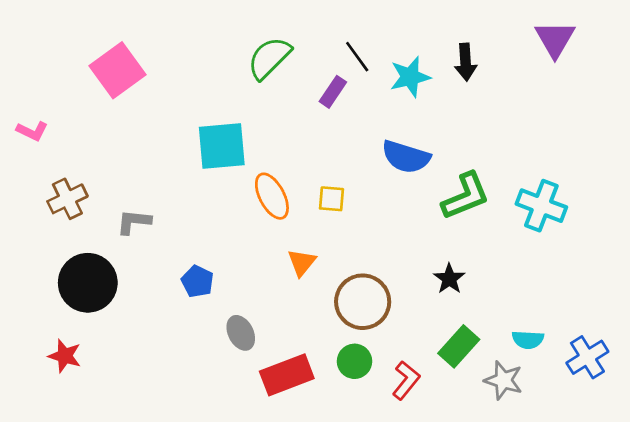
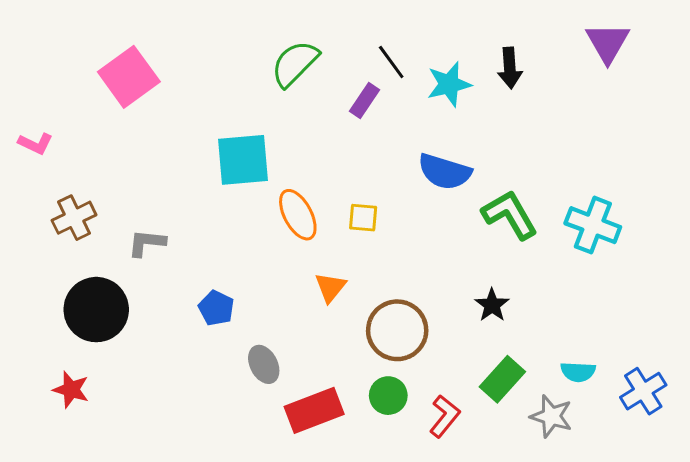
green L-shape: (466, 196) -> (510, 215), turned -98

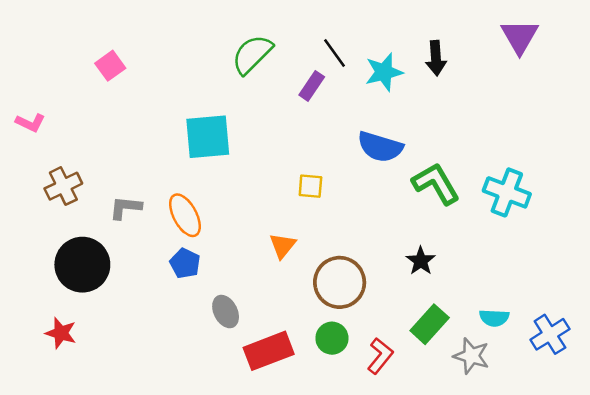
pink square: (129, 77) -> (110, 66), size x0.6
orange ellipse: (298, 215) -> (185, 215), moved

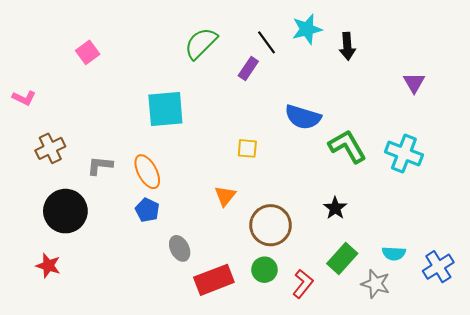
purple triangle: (520, 37) -> (414, 83), moved, size x0.7
cyan star: (384, 72) -> (307, 29), moved

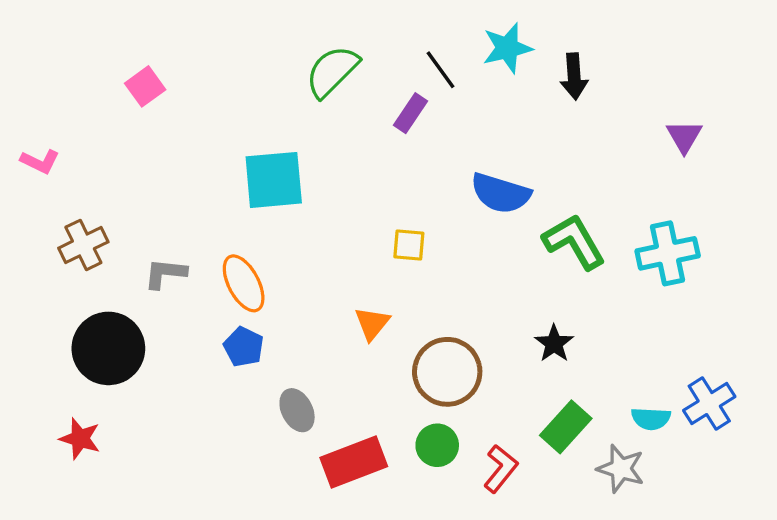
cyan cross: (404, 153) -> (668, 253), turned -33
blue cross: (438, 267) -> (709, 404), moved

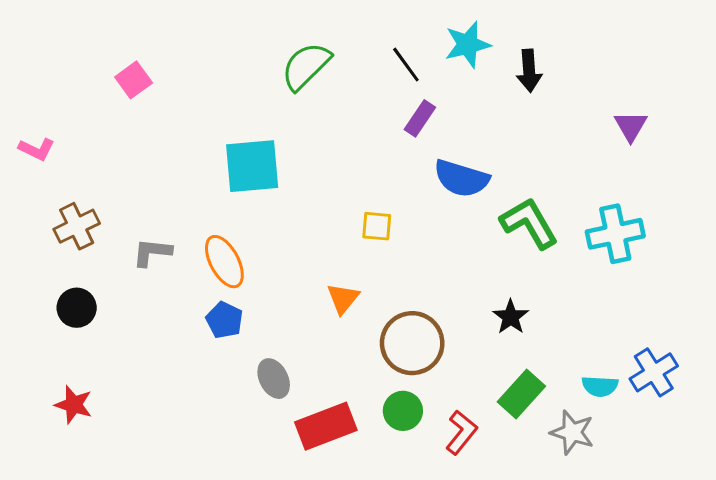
purple rectangle: (410, 113) -> (420, 118), moved
black circle: (108, 348) -> (77, 308), moved, size x0.6

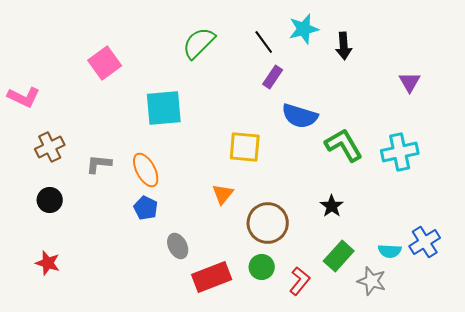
pink square: (134, 80) -> (105, 63), moved, size x1.4
pink L-shape: (37, 149) -> (24, 97), size x1.4
yellow square: (377, 226) -> (245, 147), size x1.6

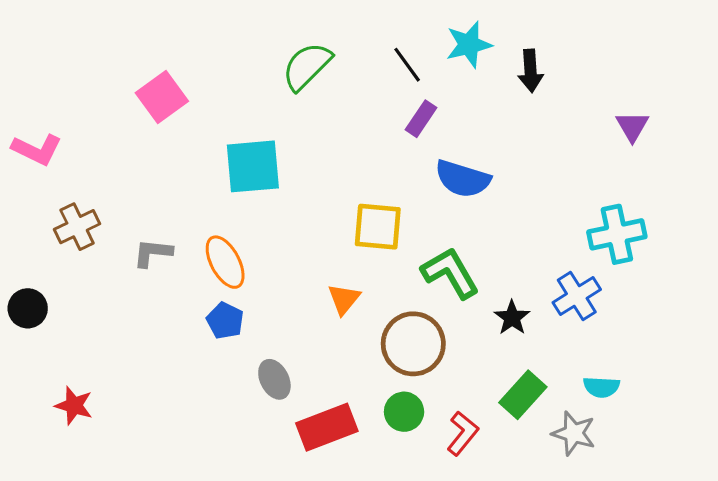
green L-shape: (344, 145) -> (450, 273), moved
black circle: (50, 200) -> (28, 308), moved
blue cross: (425, 242) -> (577, 296), moved

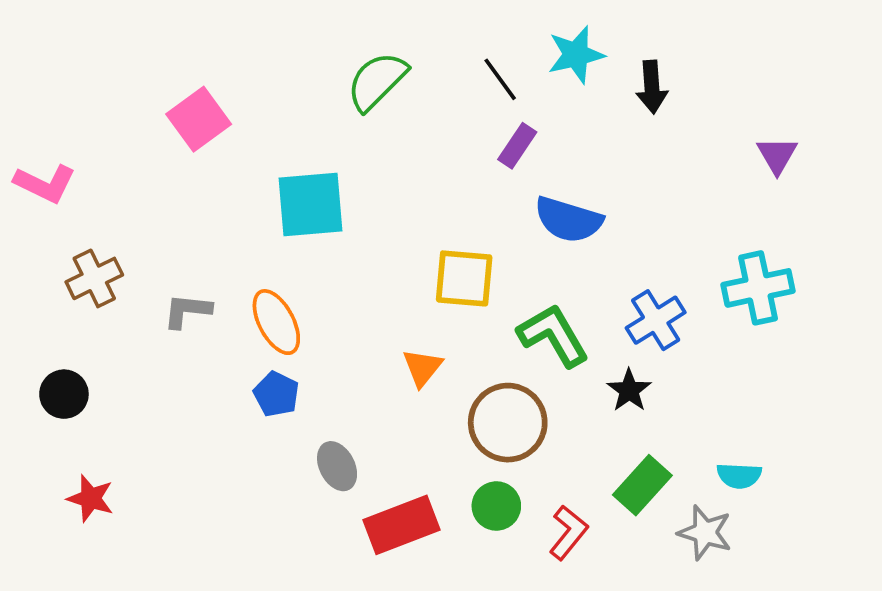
blue cross: (577, 296) -> (656, 320), moved
black circle: (28, 308) -> (64, 394), moved

